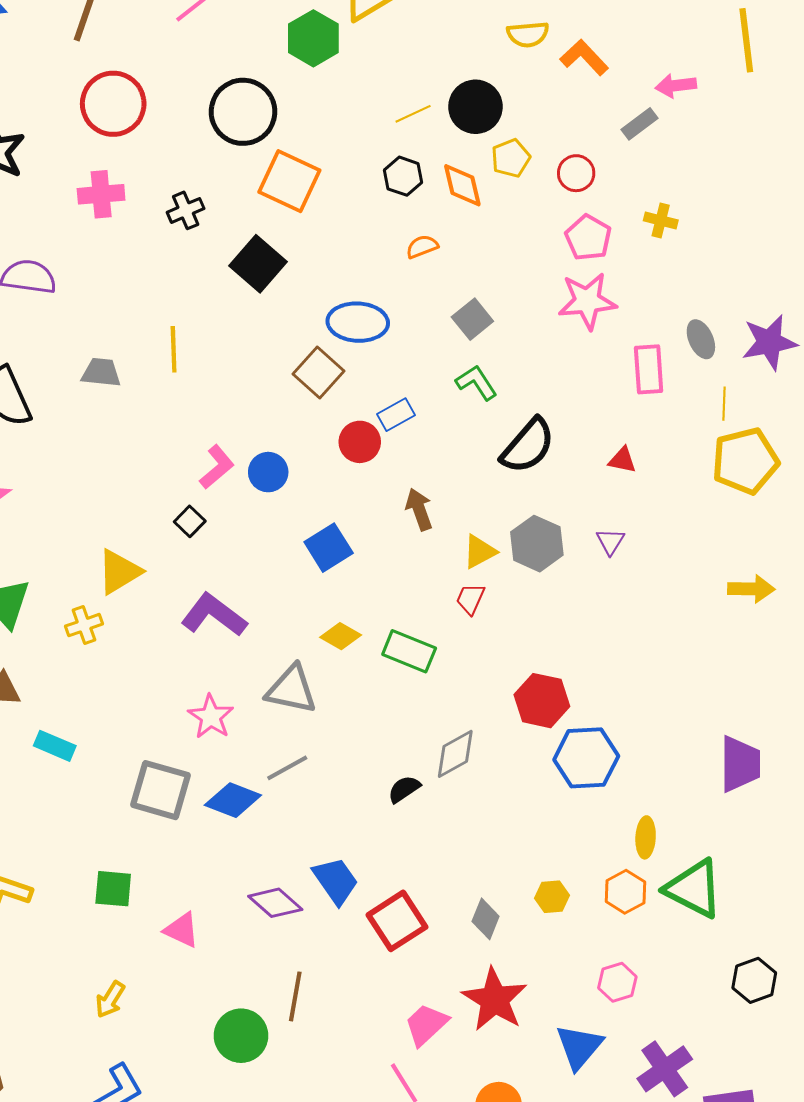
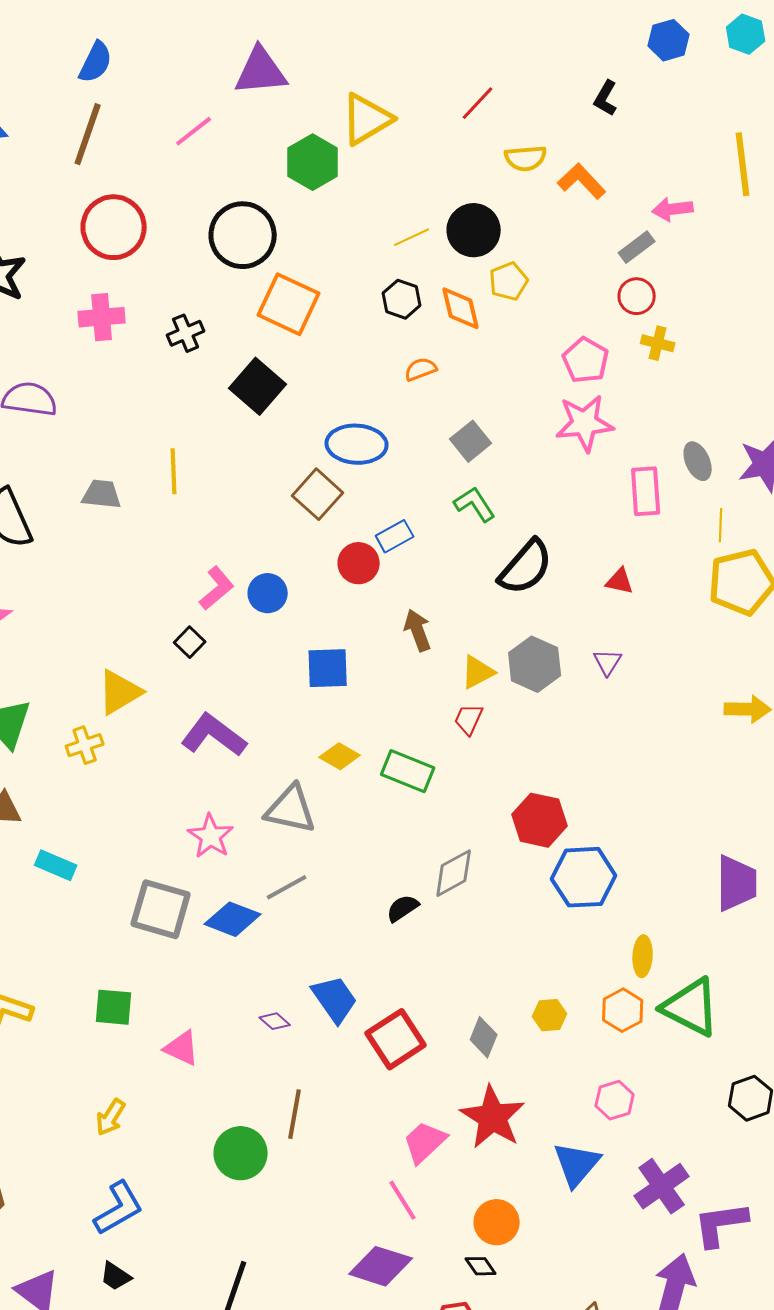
red circle: (576, 173) -> (637, 296), moved
blue square: (329, 548) -> (328, 668), turned 30
purple diamond: (275, 903) -> (275, 1021), size x0.6

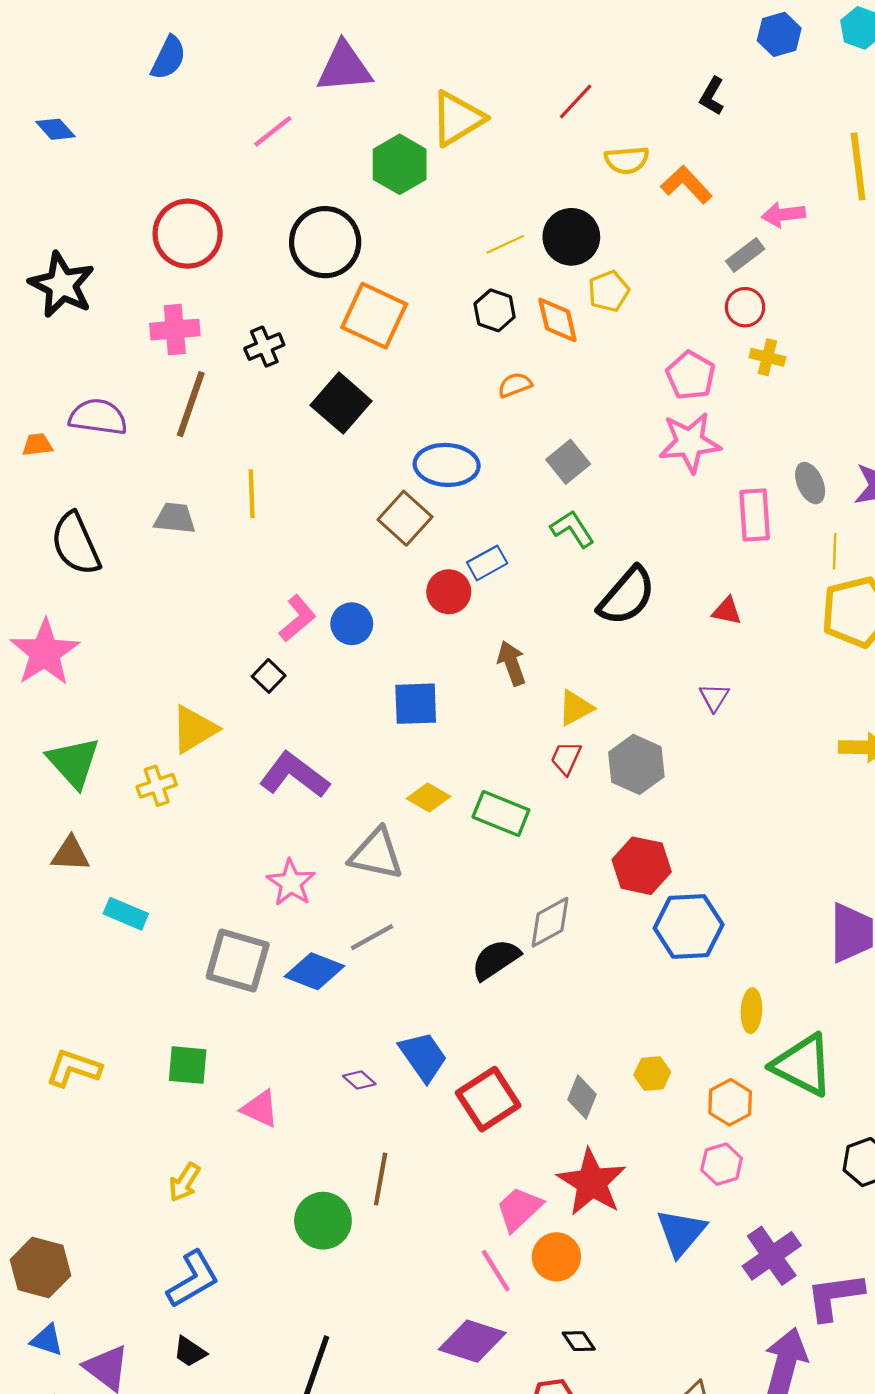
brown line: (88, 134) -> (191, 404), moved
gray hexagon: (535, 664) -> (636, 764), moved
black semicircle: (403, 908) -> (496, 959), size x1.4
orange hexagon: (623, 1010) -> (730, 1102), moved
orange circle: (497, 1222) -> (556, 1257), moved

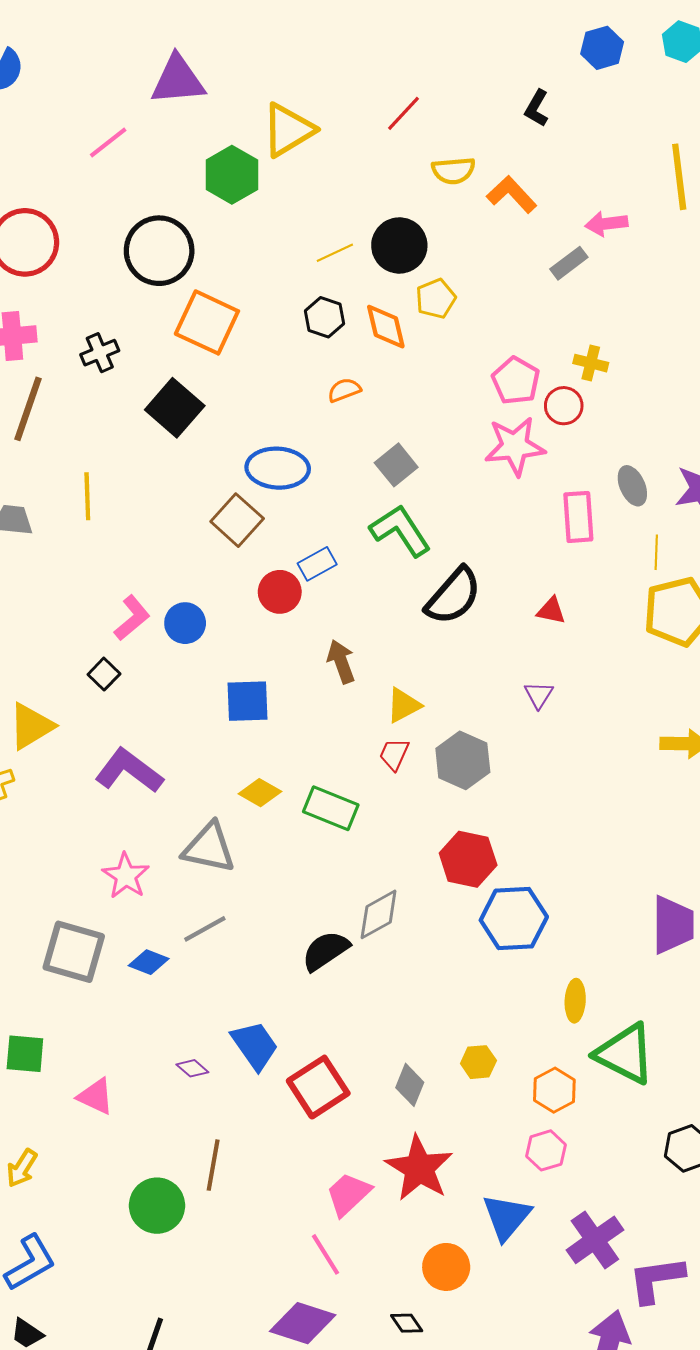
red circle: (745, 307) -> (564, 406), moved
green L-shape: (572, 529) -> (400, 531), size x1.4
blue diamond: (314, 971) -> (149, 962), size x0.7
orange circle: (556, 1257) -> (446, 1267), moved

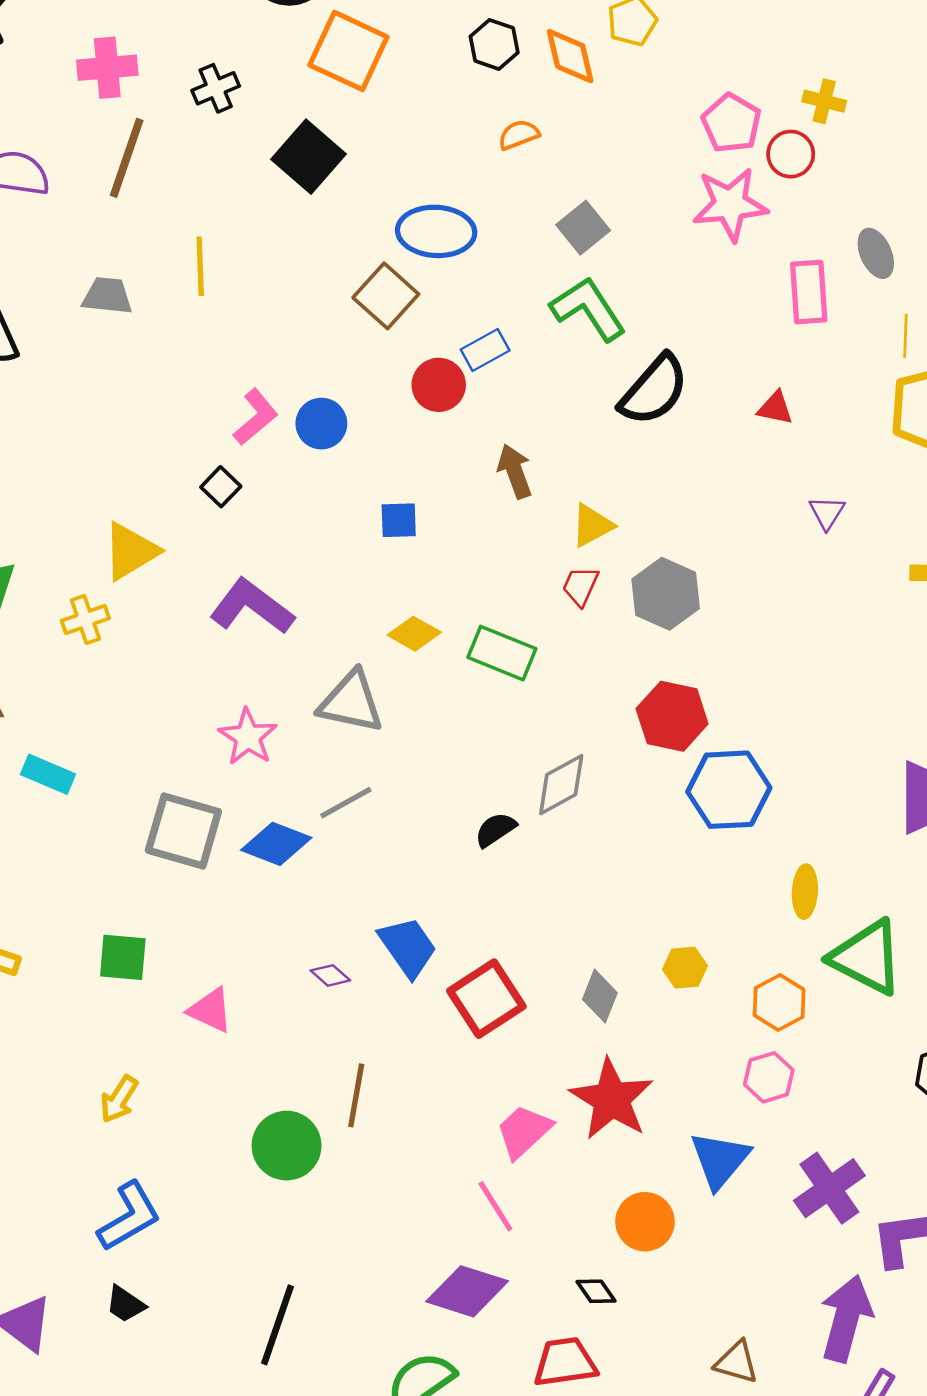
purple triangle: (539, 695) -> (827, 513), moved
blue square: (247, 701) -> (399, 520), size x0.7
black semicircle: (326, 951) -> (495, 830), size x0.7
blue diamond: (149, 962) -> (276, 844), size x1.4

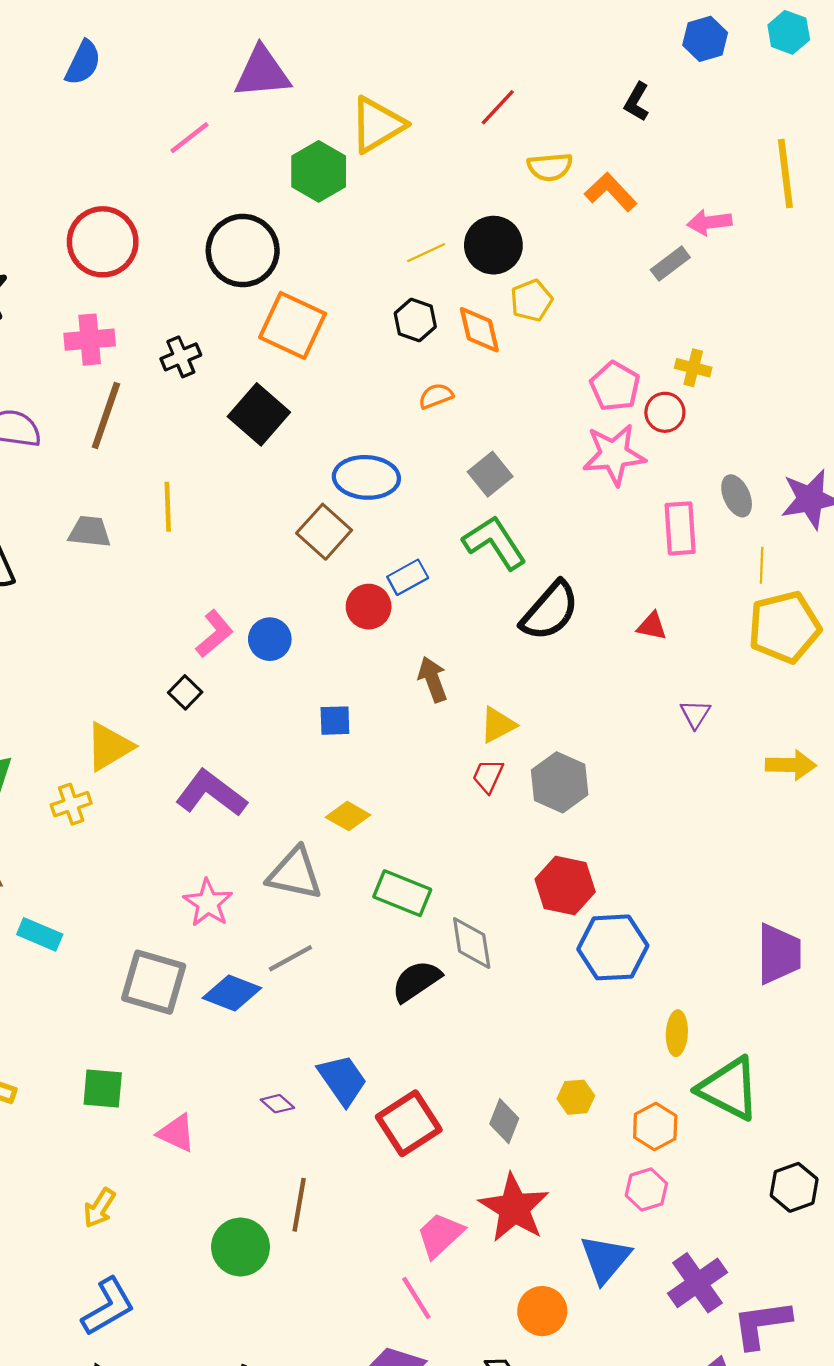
green rectangle: (502, 653) -> (402, 893), moved
gray diamond: (561, 785) -> (472, 943), turned -70
black semicircle: (495, 830) -> (416, 981), size x1.4

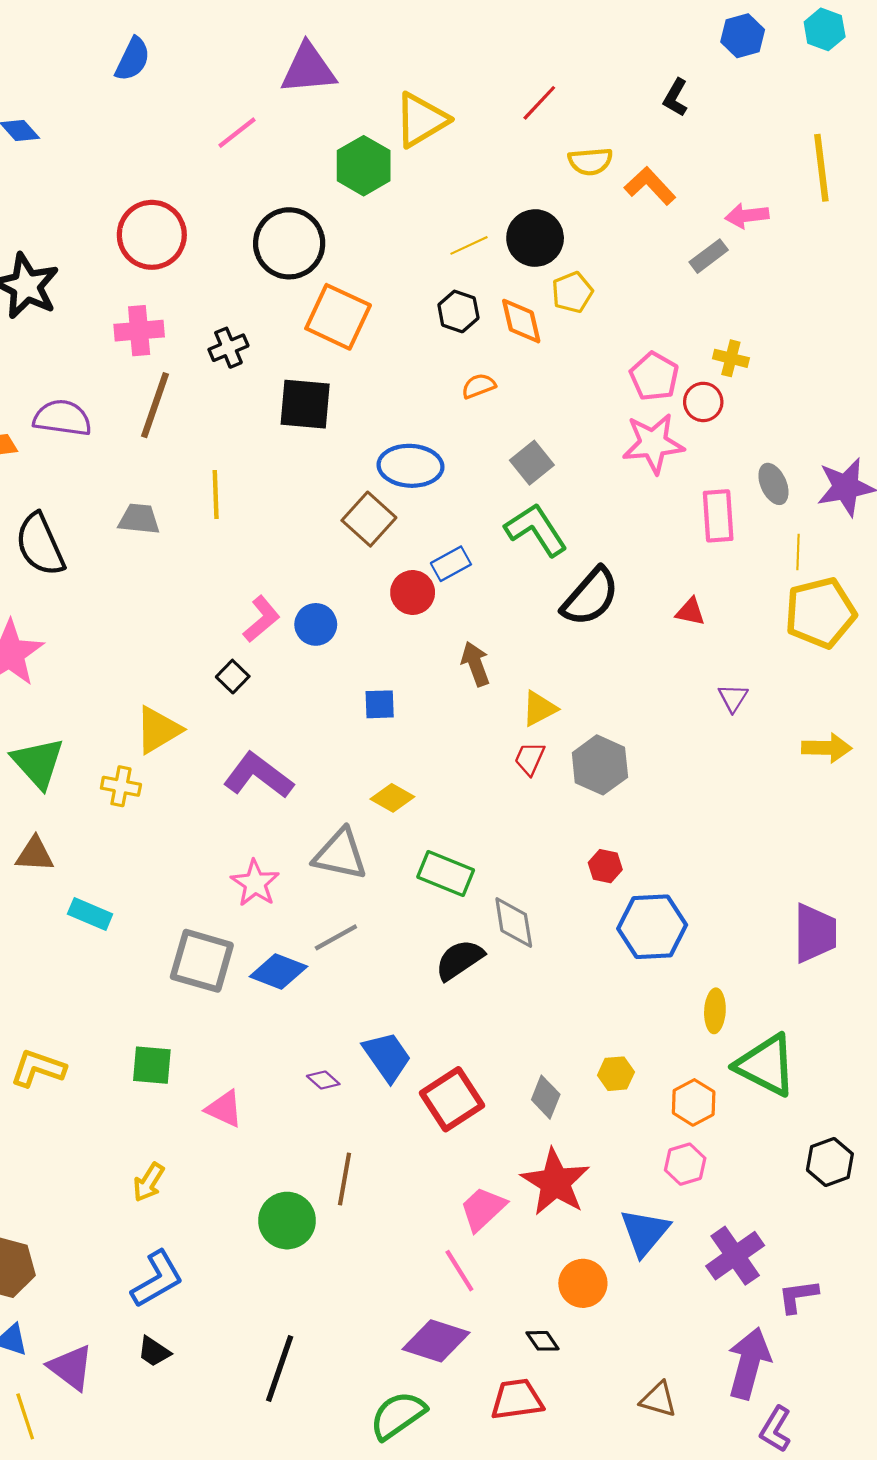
black square: (259, 414) -> (305, 404), turned -36
yellow cross: (71, 804) -> (121, 786), turned 30
red hexagon: (565, 886) -> (605, 866), size x0.6
purple L-shape: (762, 1324) -> (798, 1296), size x0.7

